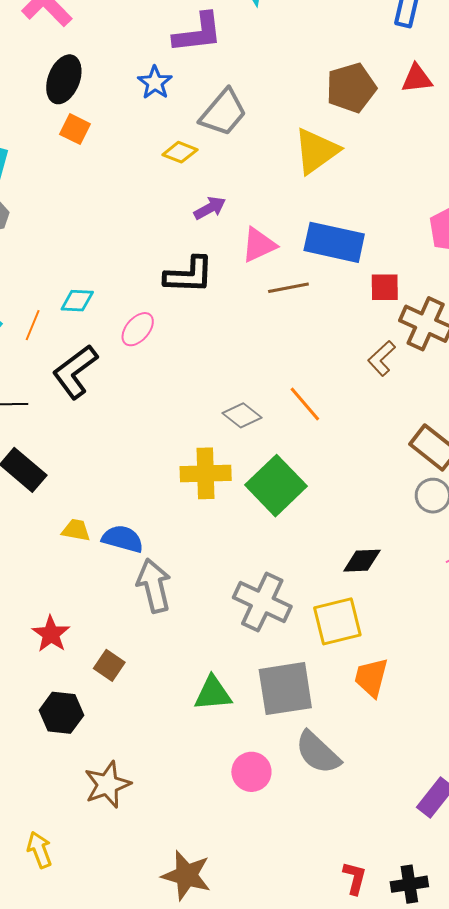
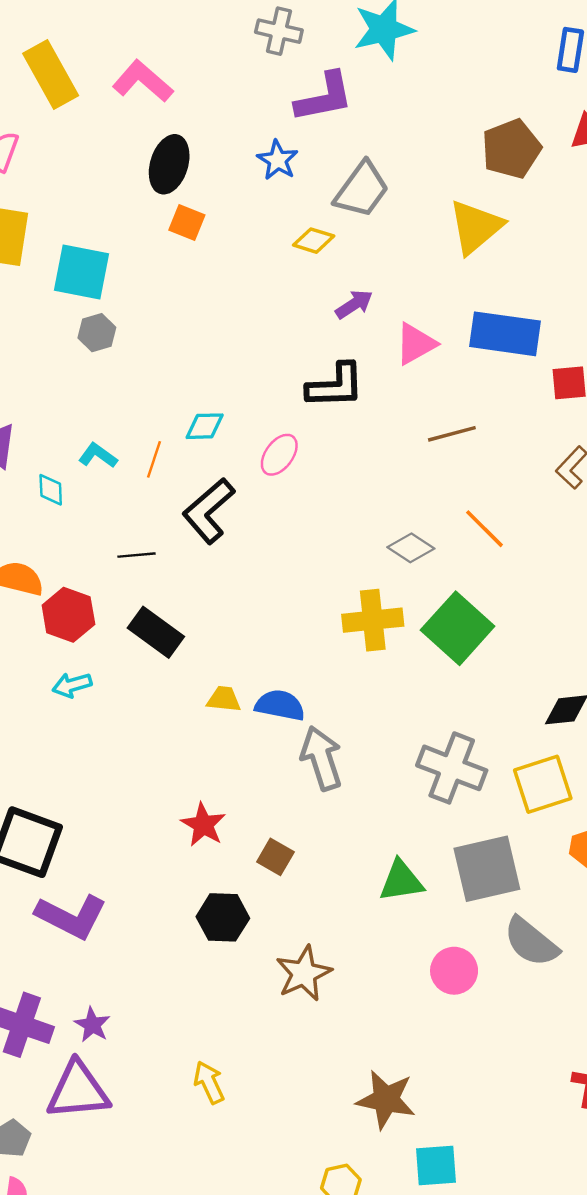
brown line: (288, 288) -> (452, 434), moved
brown star: (107, 785) -> (304, 973), moved

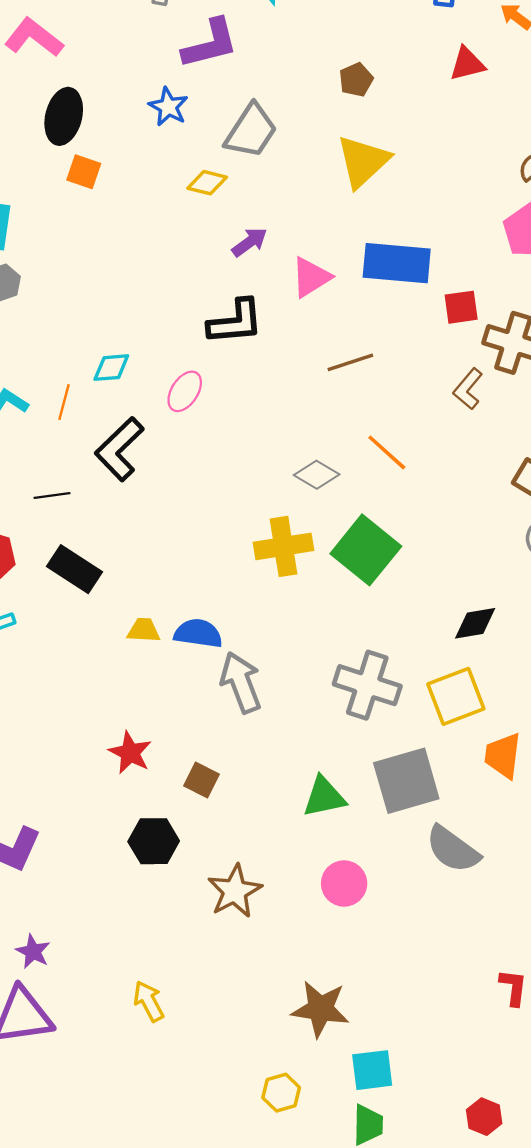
brown pentagon: (511, 149) -> (356, 80), moved, size x0.6
pink circle: (454, 971) -> (344, 883), moved

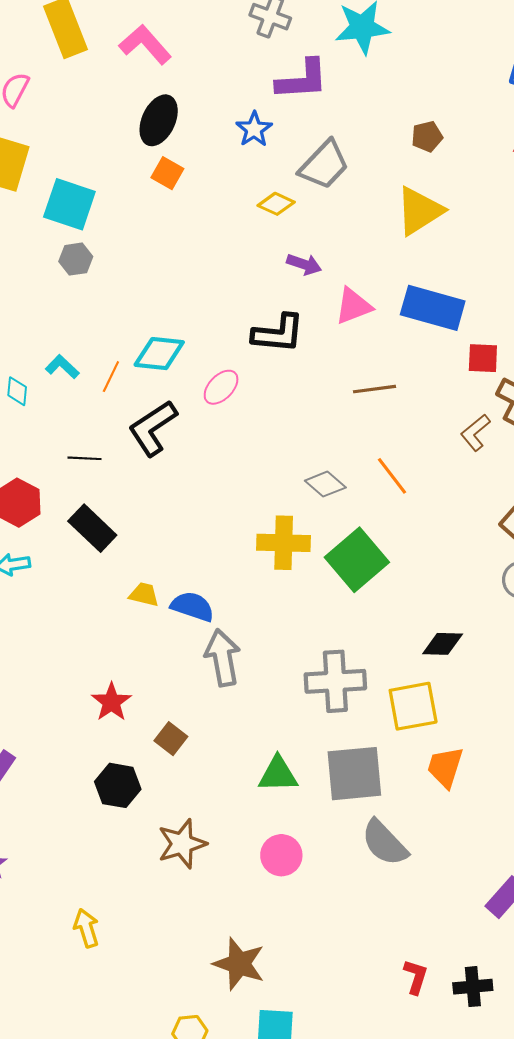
purple arrow: (249, 242) -> (304, 264), turned 44
cyan diamond: (111, 368) -> (159, 354), size x1.4
gray cross: (367, 685) -> (335, 681), turned -32

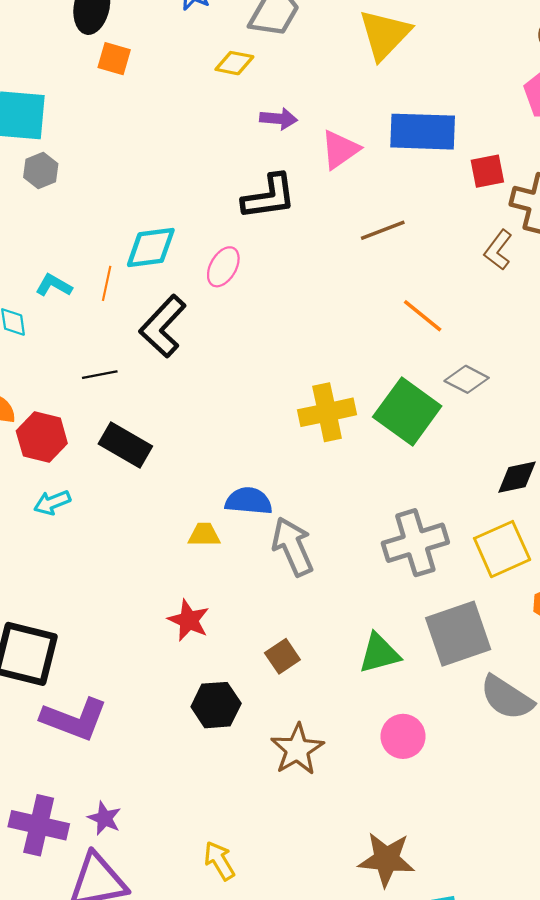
gray diamond: (325, 484) -> (467, 379), moved
yellow trapezoid: (144, 595) -> (204, 535), moved
brown square: (171, 739) -> (282, 656), moved, turned 32

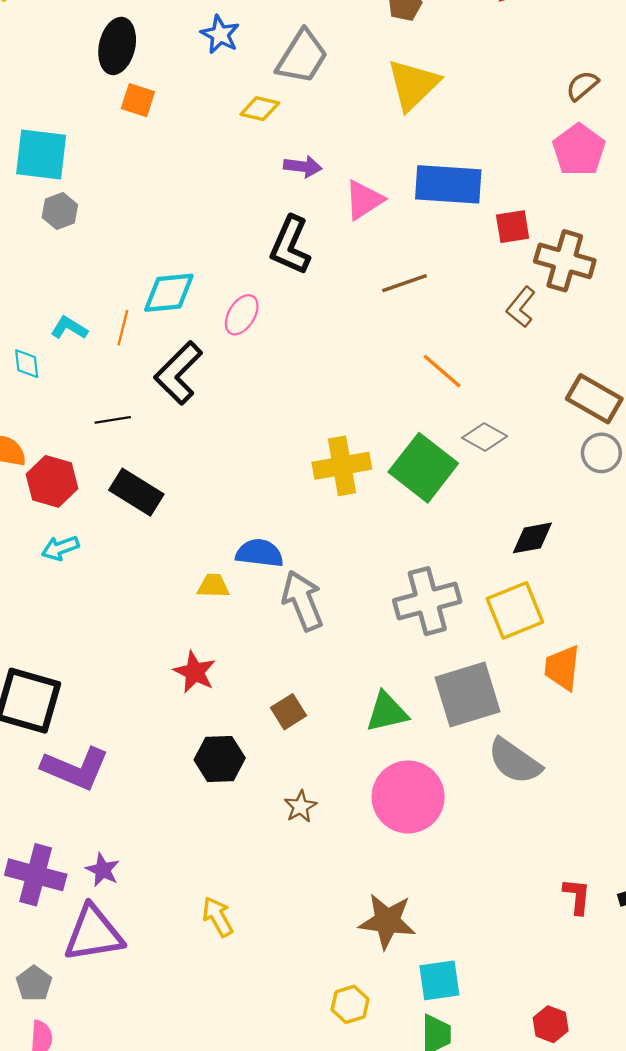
black L-shape: (269, 197) -> (290, 245), turned 120
pink circle: (403, 736) -> (408, 797), size x1.6
brown star: (297, 749) -> (300, 807), size x0.6

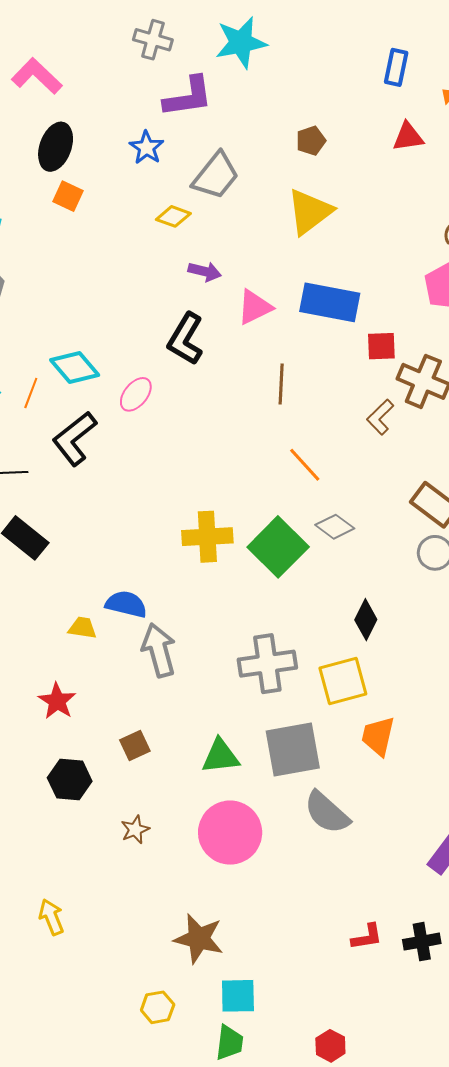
brown line: (405, 283) -> (281, 384), turned -75
cyan diamond: (169, 293) -> (75, 367), turned 48
black diamond: (532, 538) -> (366, 620), turned -60
red L-shape: (577, 896) -> (367, 937), turned 68

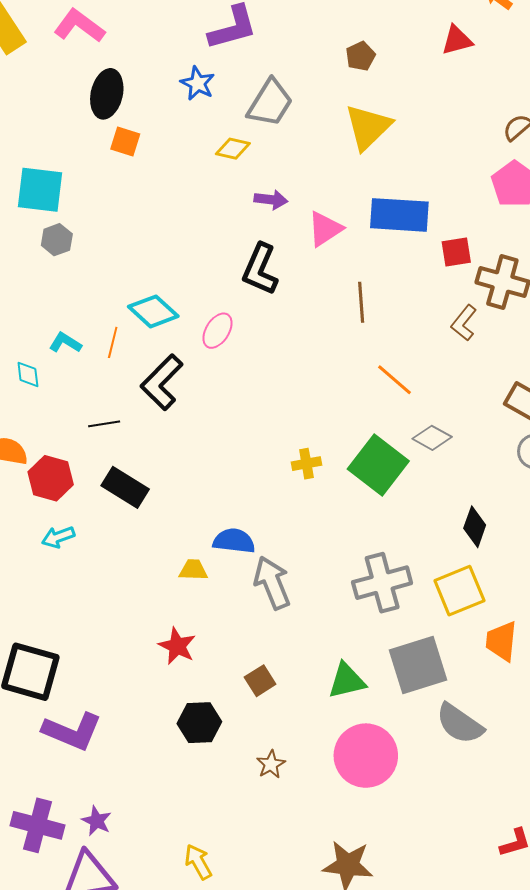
yellow cross: (207, 537) -> (306, 464), size x0.6

